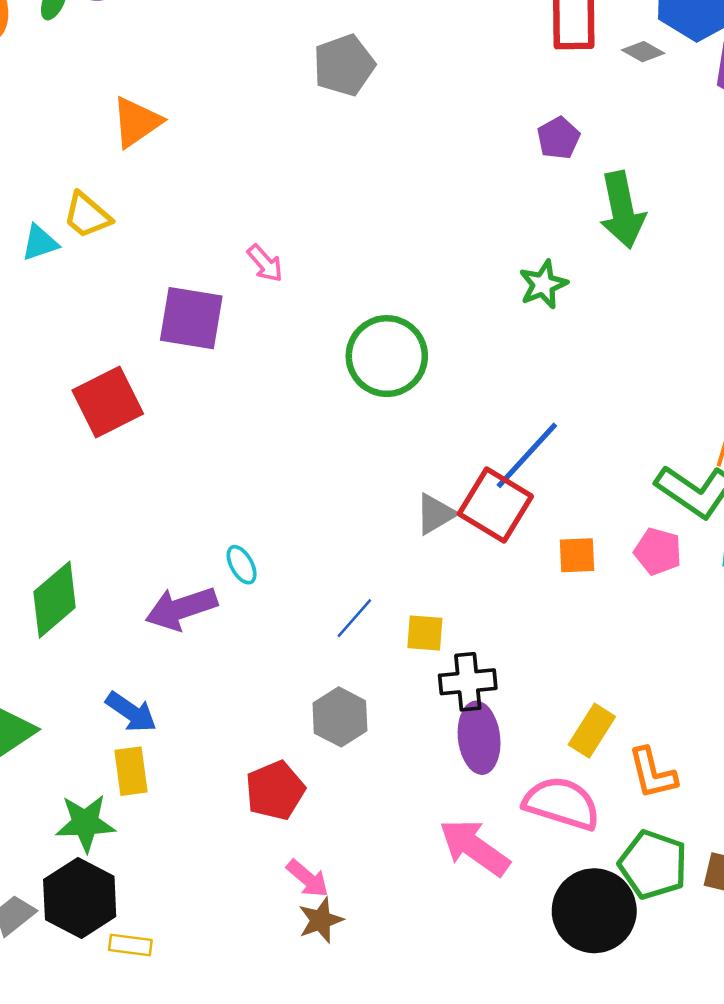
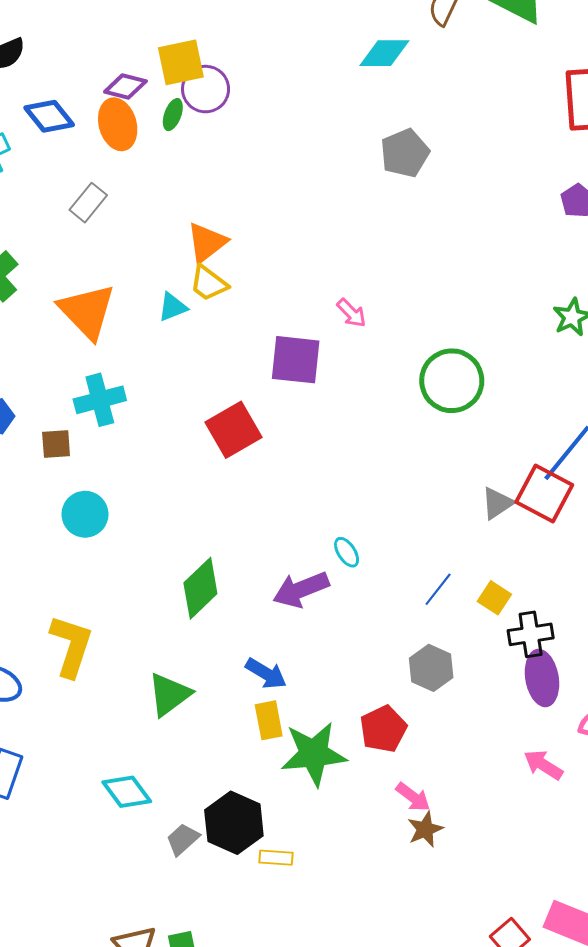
orange triangle: (136, 122) -> (207, 243), moved
yellow square: (425, 633) -> (494, 598), turned 32
green star: (85, 823) -> (314, 754), moved, size x1.4
pink arrow: (474, 847) -> (543, 765), size x0.7

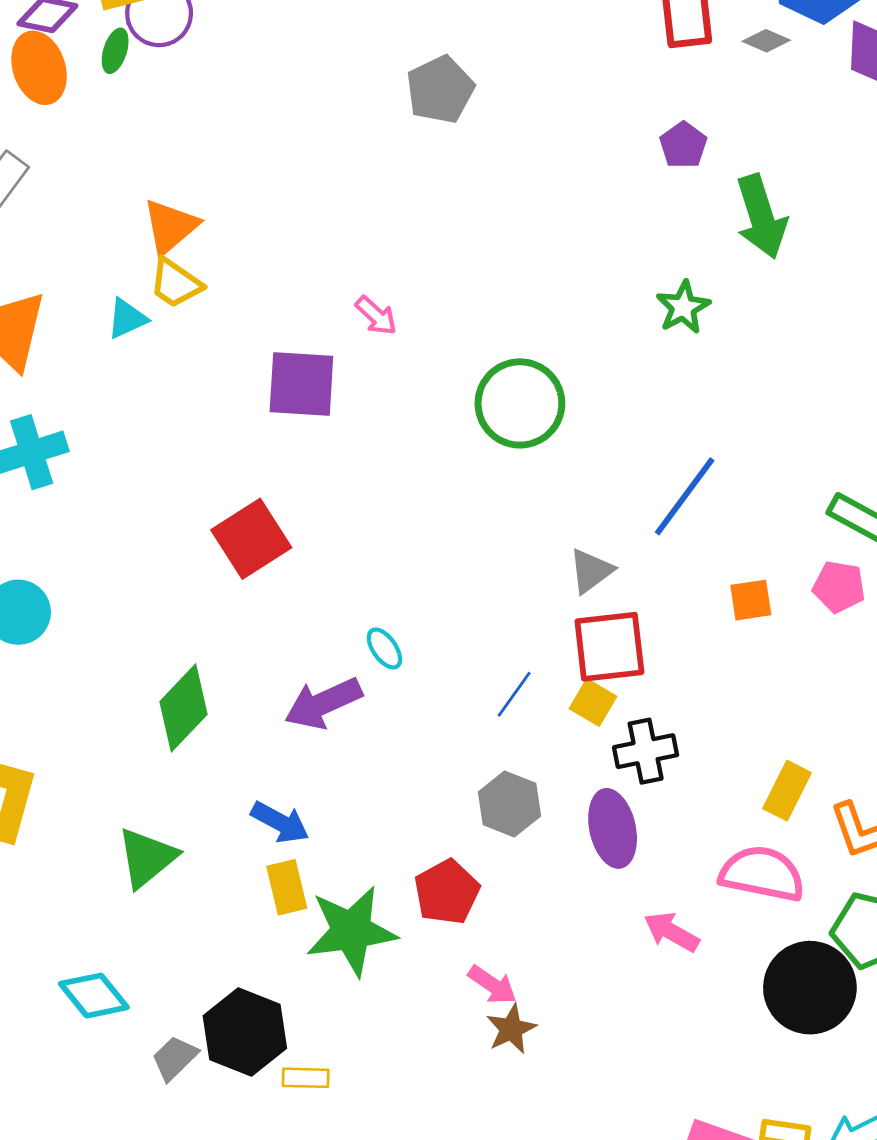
red square: (233, 430) -> (251, 539), moved
red square: (544, 493) -> (609, 647), moved, turned -32
purple ellipse: (542, 678) -> (613, 828), moved

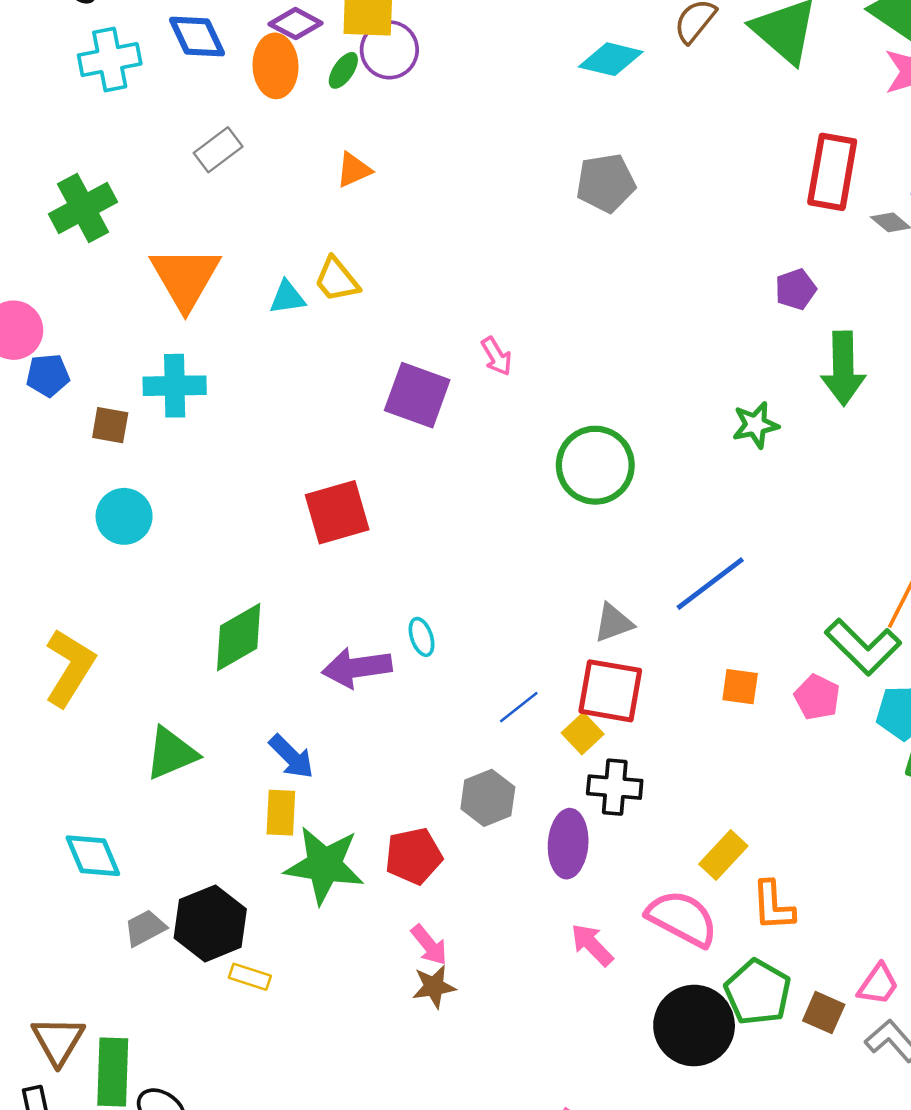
orange triangle: (170, 227) -> (354, 170), moved, size x0.7

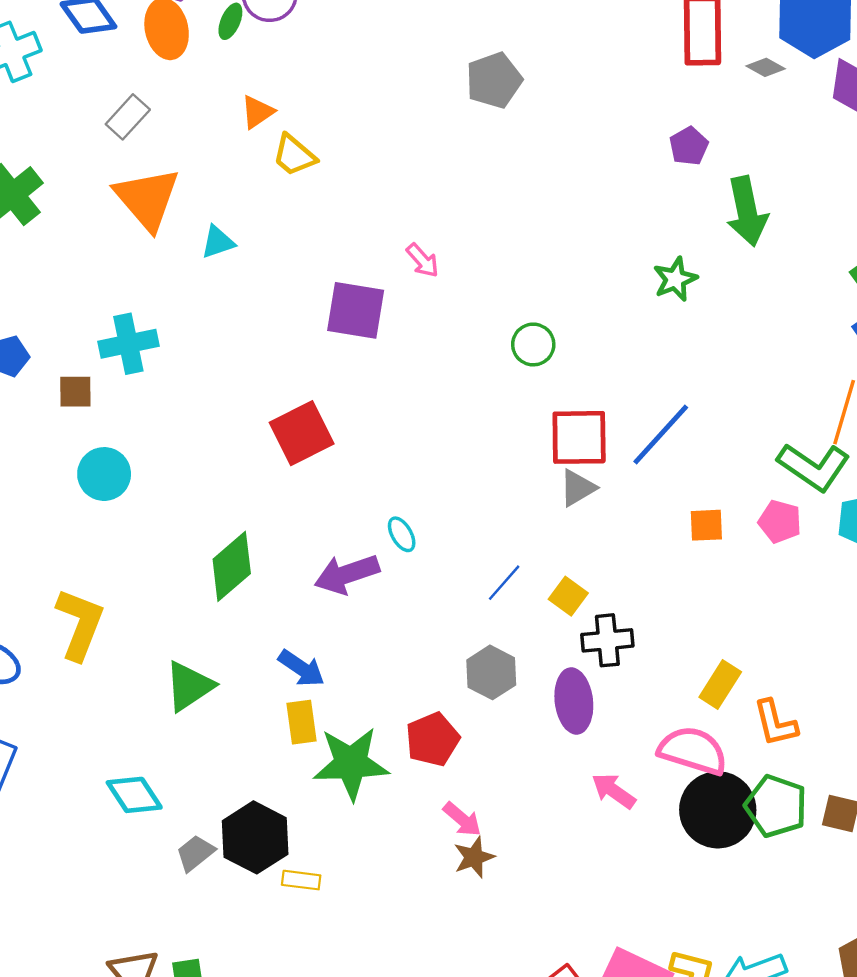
orange triangle: (185, 278) -> (147, 199), moved
yellow trapezoid: (337, 280) -> (294, 155), moved
green circle: (595, 465) -> (533, 344), size x0.6
red square: (610, 691) -> (579, 437), moved
black circle: (694, 1026) -> (718, 810), moved

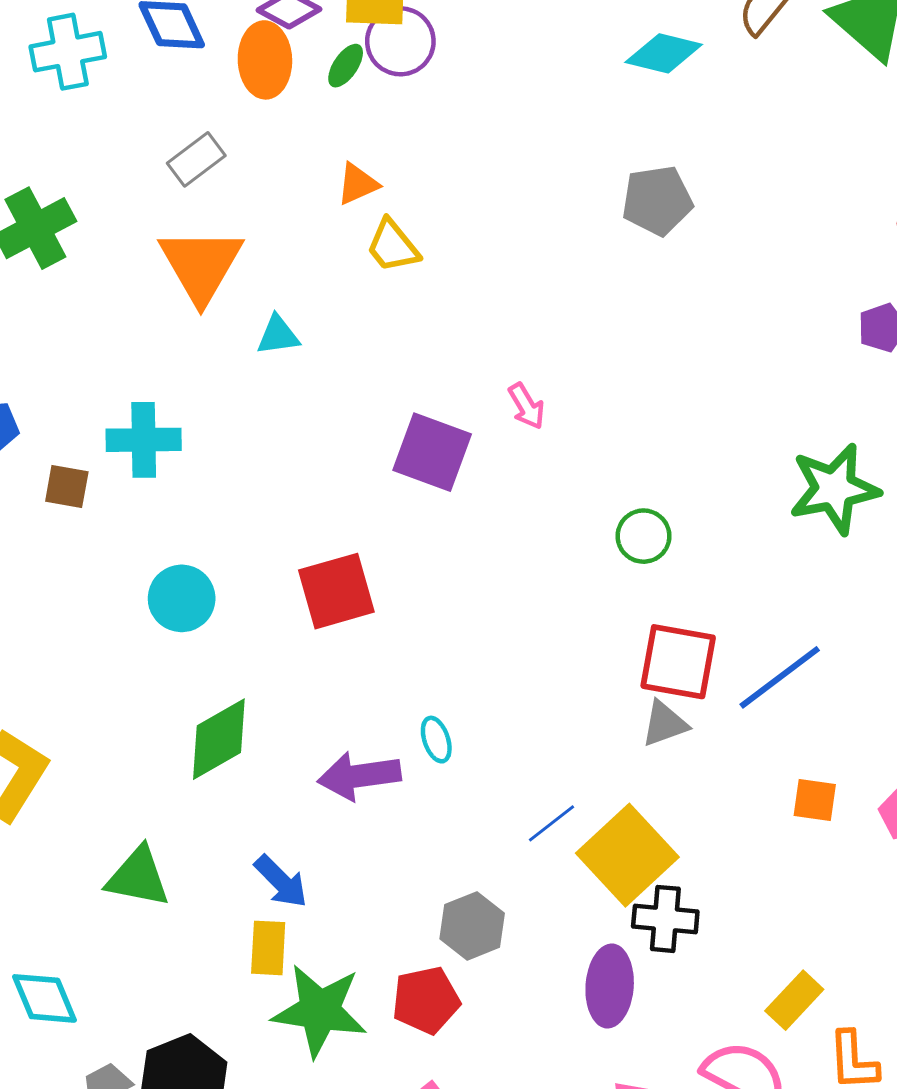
green star: (675, 279) -> (834, 489), size x1.6
cyan circle: (104, 474) -> (182, 598), moved
yellow square: (568, 596) -> (627, 855), size x2.0
gray hexagon: (491, 672) -> (472, 926), moved
green triangle: (189, 686) -> (138, 877), turned 34

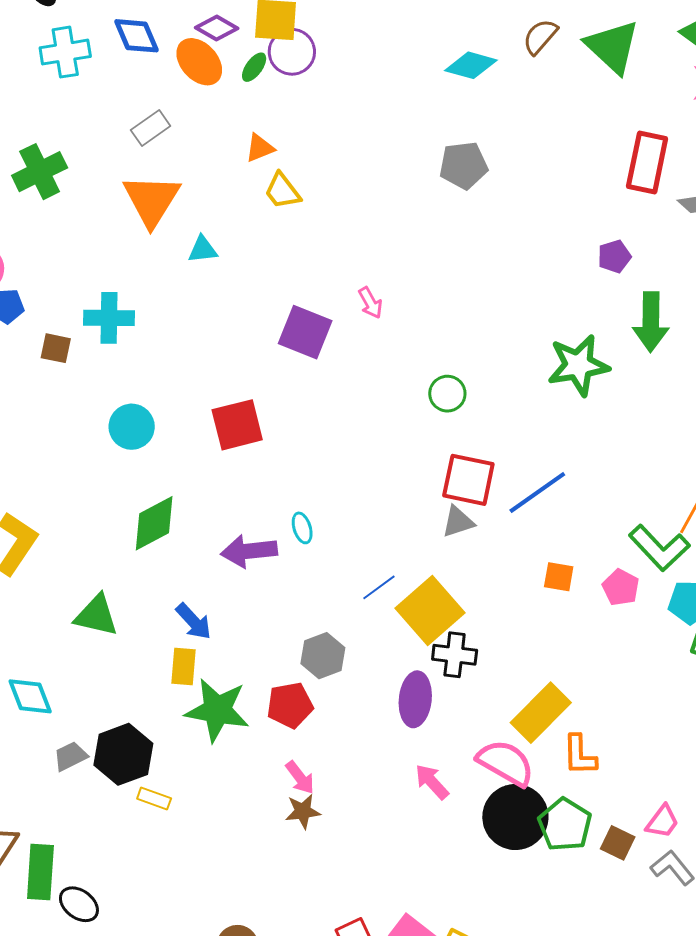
orange ellipse: (265, 60) -> (199, 62), turned -42
yellow rectangle: (794, 1000) -> (541, 713), size x1.5

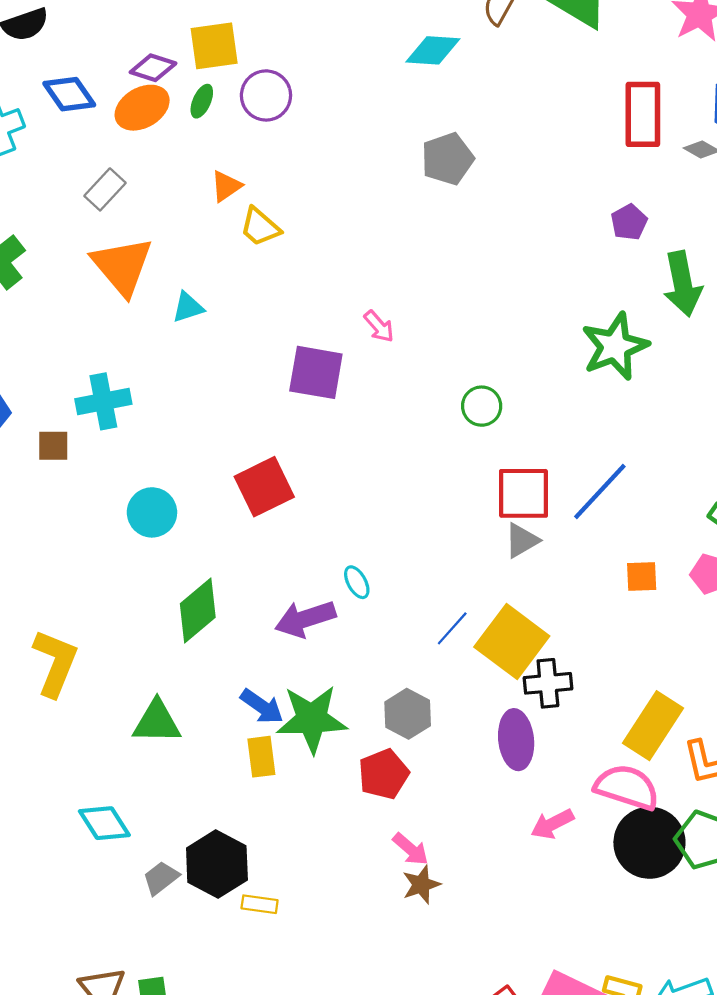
purple circle: (292, 52) -> (266, 95), moved
orange ellipse: (199, 62) -> (142, 108), turned -66
green star: (217, 710) -> (312, 719), moved
pink arrow: (432, 782) -> (552, 824), turned -63

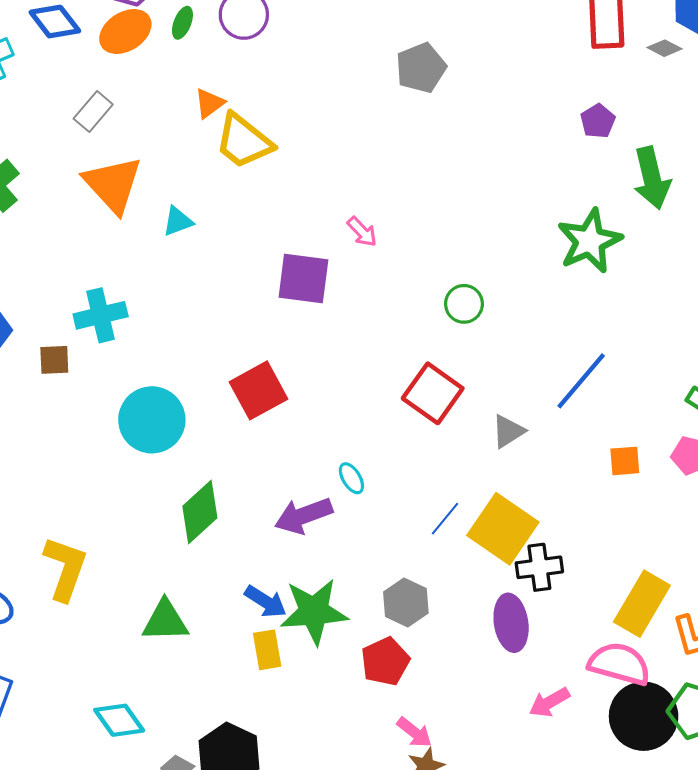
yellow trapezoid: (260, 227) -> (244, 141), size x1.5
red square: (524, 493) -> (433, 393), moved, turned 38
cyan circle: (152, 512) -> (152, 420), size x1.4

